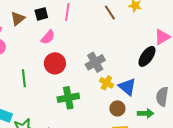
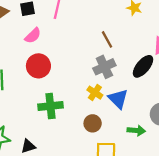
brown line: (110, 13) -> (107, 39), moved
gray cross: (95, 62) -> (104, 67), moved
brown circle: (117, 108) -> (93, 123), moved

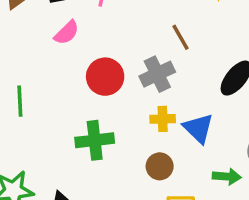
red circle: (38, 66) -> (105, 77), moved
gray cross: (104, 67) -> (157, 74), moved
yellow cross: (95, 93) -> (163, 119), turned -35

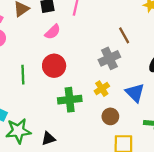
red circle: (105, 77) -> (54, 66), moved
yellow cross: (163, 119) -> (102, 89), moved, turned -32

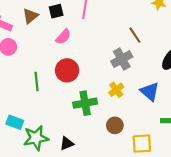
brown circle: (110, 116) -> (115, 125), moved

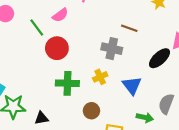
brown line: (135, 35) -> (129, 28), turned -49
gray cross: (122, 59) -> (112, 49), turned 30
green line: (37, 81) -> (37, 27), moved, turned -42

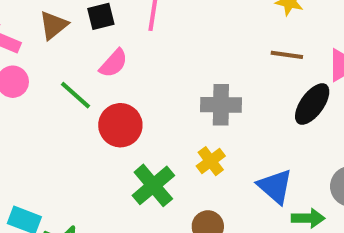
brown line: (129, 28) -> (287, 55), moved
green cross: (67, 83) -> (153, 185), turned -30
blue triangle: (132, 85) -> (275, 186), moved

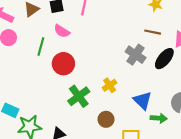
pink semicircle: (114, 63) -> (62, 31), turned 77
green line: (76, 95) -> (41, 47), turned 60
gray cross: (221, 105) -> (136, 55), moved, turned 30

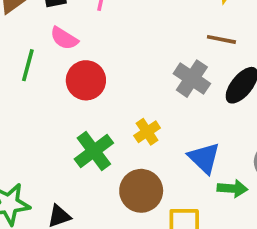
red circle: (63, 64) -> (86, 80), moved
brown circle: (106, 119) -> (141, 191), size x1.5

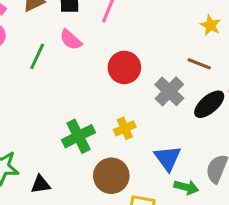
red circle: (86, 80) -> (124, 67), moved

